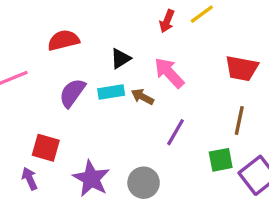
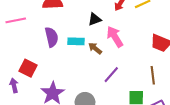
black triangle: (121, 59) -> (95, 19), moved
purple semicircle: (72, 93) -> (52, 37), turned 120
brown line: (239, 121) -> (153, 75), turned -30

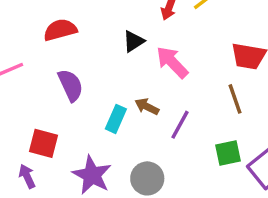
cyan rectangle: (76, 41) -> (116, 119), moved, turned -56
brown arrow: (95, 48) -> (147, 107), moved
brown line: (153, 75) -> (235, 99), moved

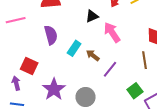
cyan rectangle: (116, 119) -> (74, 48), moved
green square: (228, 153) -> (135, 91), turned -35

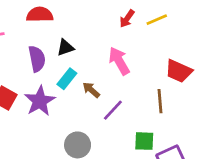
black triangle: (92, 16) -> (65, 47), moved
purple star: (54, 89) -> (40, 101), moved
green square: (135, 91) -> (144, 141), turned 35

